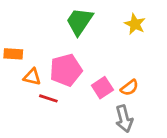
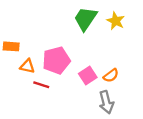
green trapezoid: (79, 21) -> (85, 19), moved

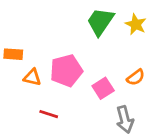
orange semicircle: (111, 75) -> (136, 77), moved
red line: (41, 85) -> (49, 114), moved

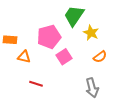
yellow star: (136, 24) -> (91, 33), moved
pink pentagon: (66, 71) -> (49, 37), moved
pink square: (103, 88) -> (64, 57), moved

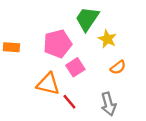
orange triangle: (24, 57) -> (48, 84), moved, size x1.5
red line: (36, 84) -> (69, 102), moved, turned 32

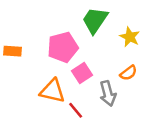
yellow star: (107, 39) -> (130, 37), moved
gray arrow: (109, 104) -> (108, 94), moved

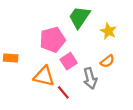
orange rectangle: (13, 51) -> (11, 58), moved

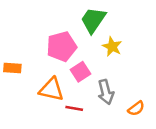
yellow star: (108, 31) -> (112, 47), moved
orange semicircle: (107, 61) -> (136, 108), moved
red line: (63, 92) -> (74, 108), turned -40

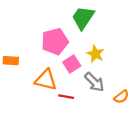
yellow star: (112, 47) -> (95, 54), moved
gray arrow: (106, 92) -> (94, 82), turned -30

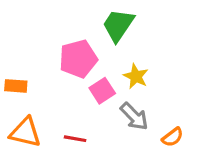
orange triangle: (46, 80) -> (25, 132), moved
red line: (66, 97) -> (75, 139), moved

